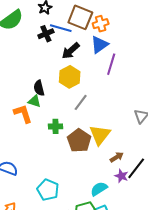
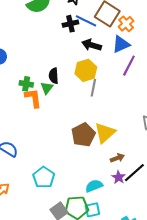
orange cross: (101, 24) -> (126, 24), turned -35
black arrow: (71, 51) -> (92, 45), turned 48
green triangle: (35, 101) -> (47, 88), turned 40
gray line: (81, 102) -> (93, 88), moved, turned -36
green cross: (55, 126) -> (26, 84), moved

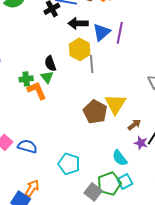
blue triangle: (121, 44) -> (101, 32), moved
cyan semicircle: (94, 186) -> (120, 158), turned -90

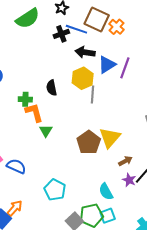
green triangle: (47, 77) -> (46, 131), moved

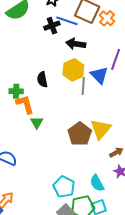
blue triangle: (107, 65) -> (99, 75), moved, turned -42
cyan pentagon: (55, 190) -> (64, 187), moved

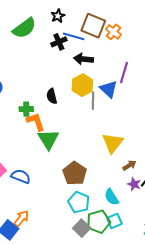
green triangle: (37, 122) -> (48, 139), size x1.6
brown pentagon: (80, 134) -> (75, 173), moved

